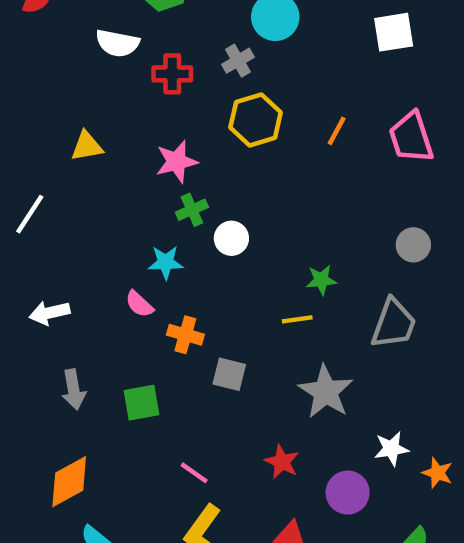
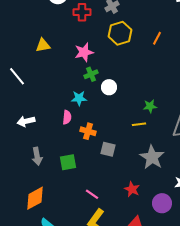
white line: (30, 214) -> (17, 76), turned -72
pink semicircle: (139, 304) -> (67, 117), turned -128

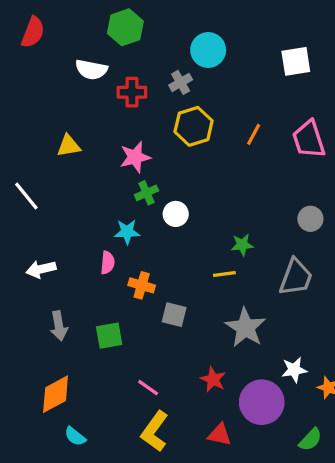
purple circle: (162, 203) -> (262, 402), size x1.4

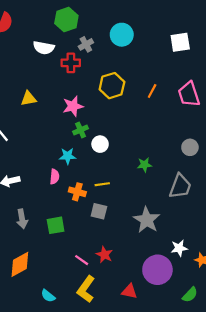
gray cross: (181, 82) -> (86, 44), moved
yellow line: (224, 274) -> (102, 184), moved
red star: (213, 379) -> (104, 255), moved
cyan semicircle: (75, 436) -> (48, 296), moved

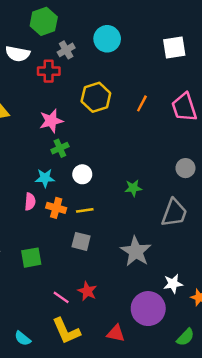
white circle: (100, 144) -> (82, 174), moved
orange cross: (77, 192) -> (56, 208), moved
yellow L-shape: (86, 289) -> (66, 331), turned -60

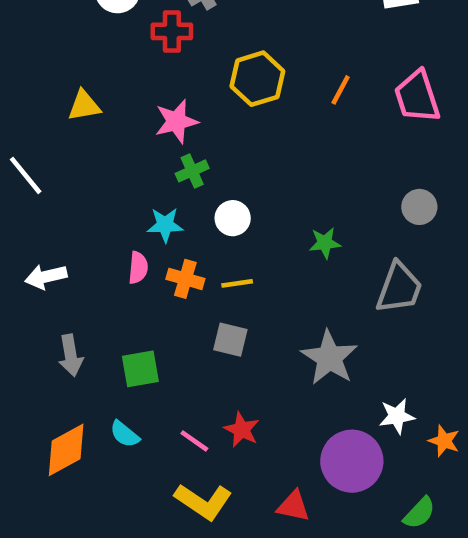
yellow L-shape: (66, 331) -> (203, 502), turned -32
cyan semicircle: (23, 338) -> (125, 434), moved

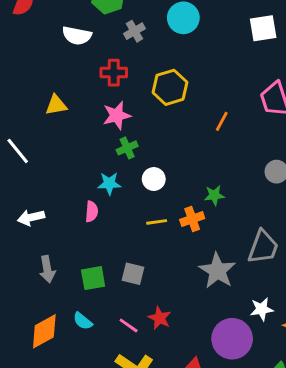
red cross: (172, 31) -> (114, 73), moved
orange line: (341, 90) -> (222, 121), moved
orange cross: (185, 279) -> (192, 219), moved, turned -35
gray trapezoid: (399, 288) -> (263, 247), moved
gray square: (230, 340) -> (133, 274), moved

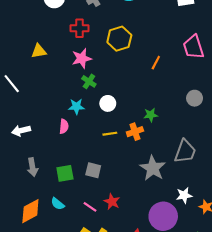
green cross: (127, 148) -> (89, 81), turned -32

